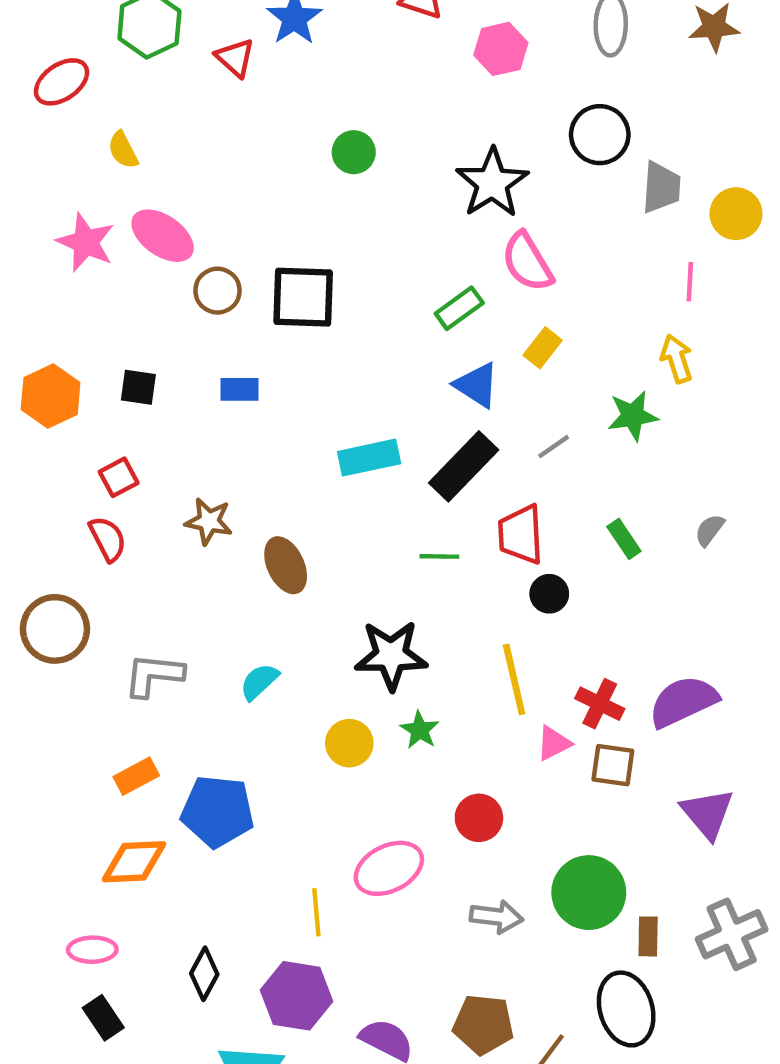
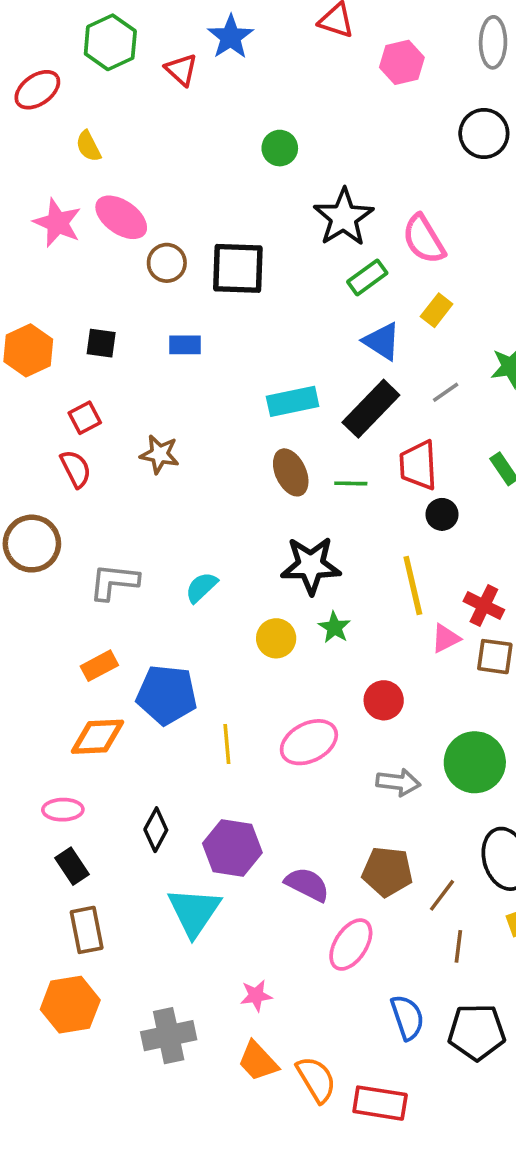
black star: (492, 183) -> (344, 217), moved
brown ellipse: (286, 565) -> (291, 472), moved
yellow line: (316, 912) -> (227, 744), moved

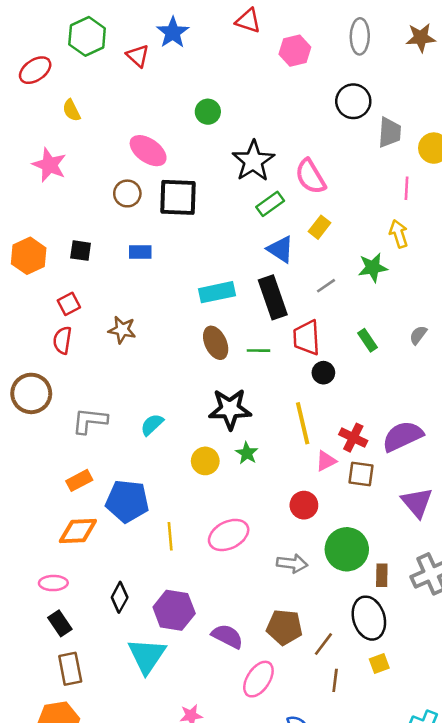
pink ellipse: (121, 217) -> (148, 151), moved
black rectangle: (371, 409) -> (273, 297), turned -63
red semicircle: (76, 469) -> (62, 340), turned -144
red circle: (384, 700) -> (304, 505), moved

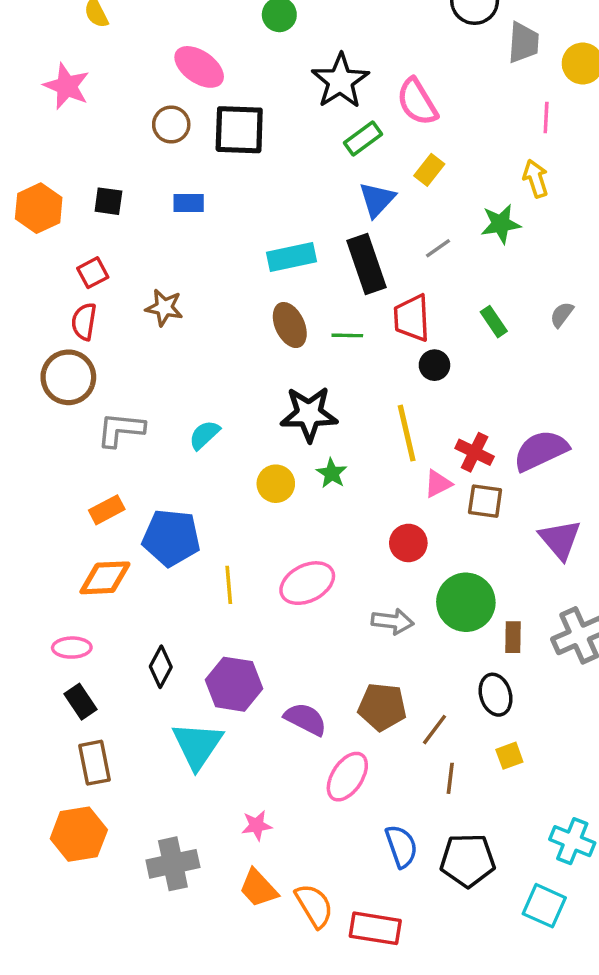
blue triangle: (281, 249) -> (377, 199), turned 40
brown circle: (31, 393) -> (68, 377), moved
black ellipse: (369, 618) -> (496, 695), size x0.7

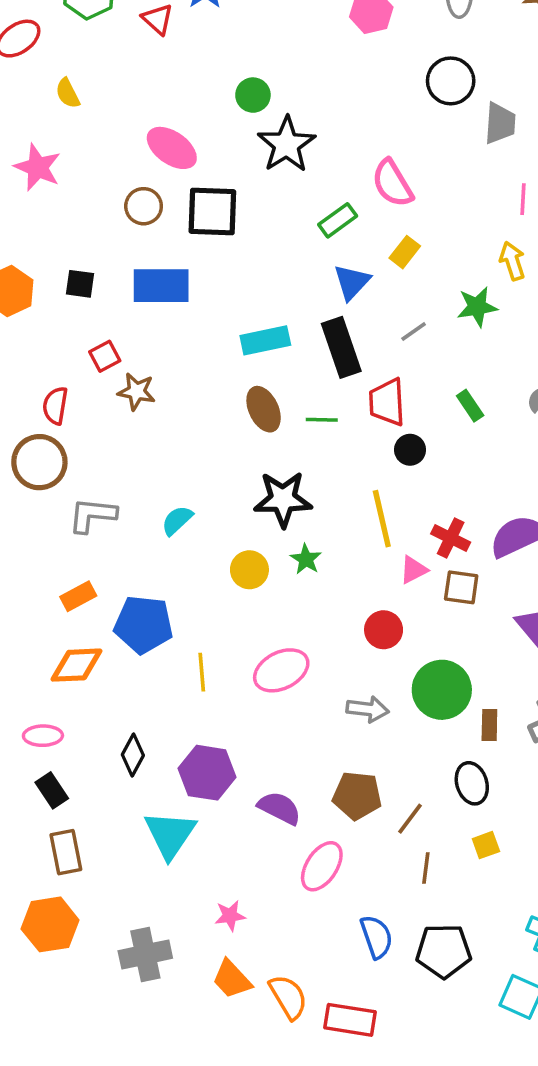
black star: (340, 81) -> (286, 144), moved
blue rectangle: (189, 203) -> (161, 286), size x1.8
red square: (93, 273) -> (105, 356), moved

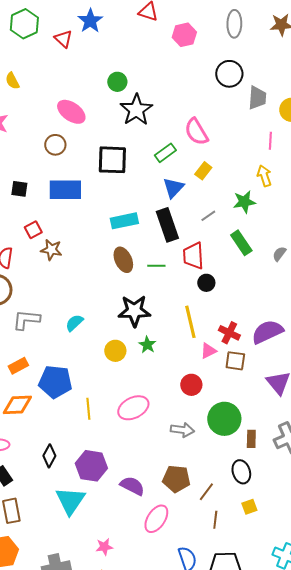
black square: (212, 212) -> (112, 160), moved
green rectangle: (470, 406) -> (241, 243), moved, size x1.4

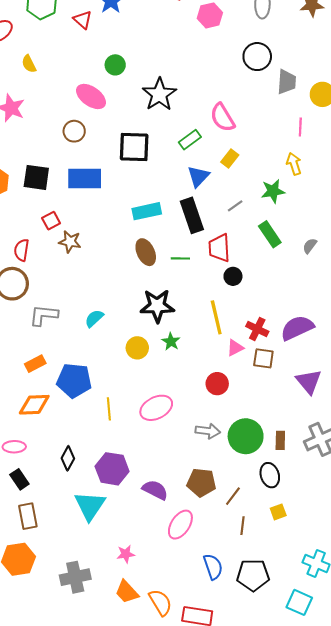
green circle: (117, 82) -> (115, 65), moved
black square: (19, 189) -> (36, 177), size x1.5
green circle: (224, 419) -> (246, 436), moved

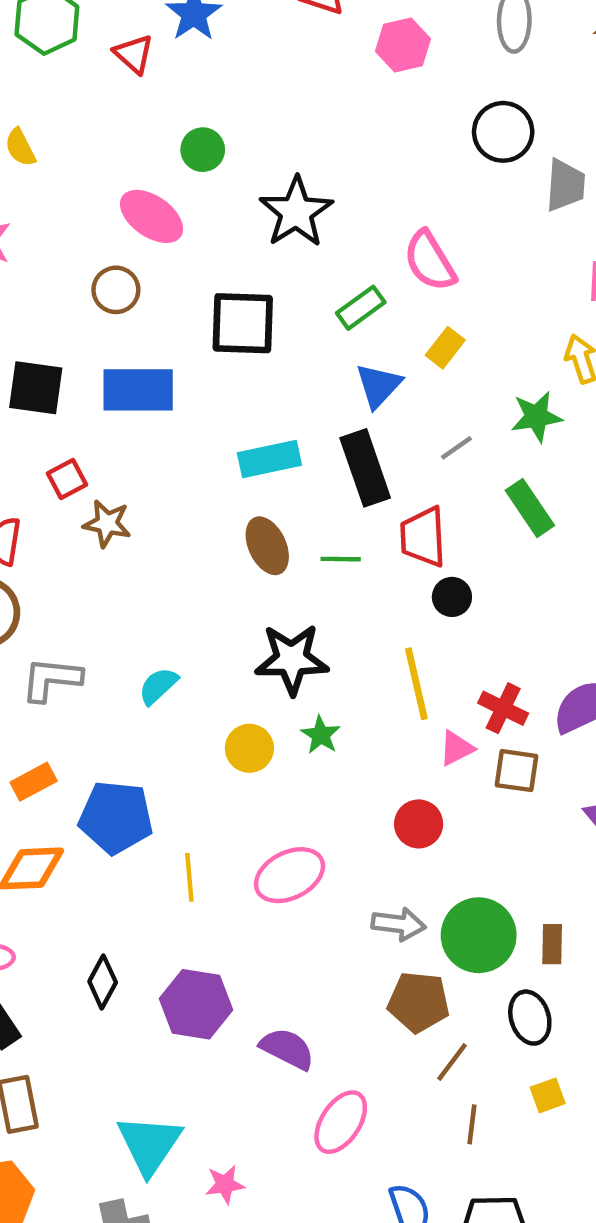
brown pentagon: (201, 482) -> (419, 1002), moved
cyan triangle: (90, 506) -> (149, 1144), moved

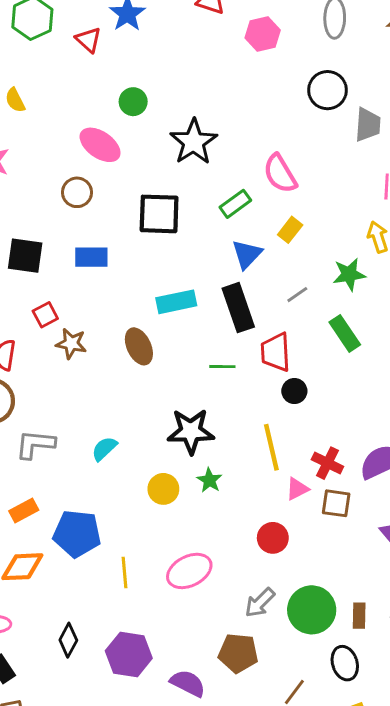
blue rectangle: (138, 390) -> (91, 257), size x0.7
brown ellipse: (267, 546) -> (139, 346), moved
gray arrow: (399, 924) -> (260, 603), turned 128
brown pentagon: (419, 1002) -> (238, 653), moved

